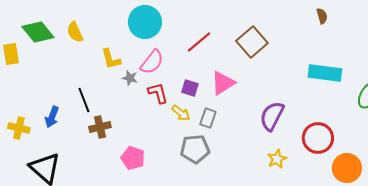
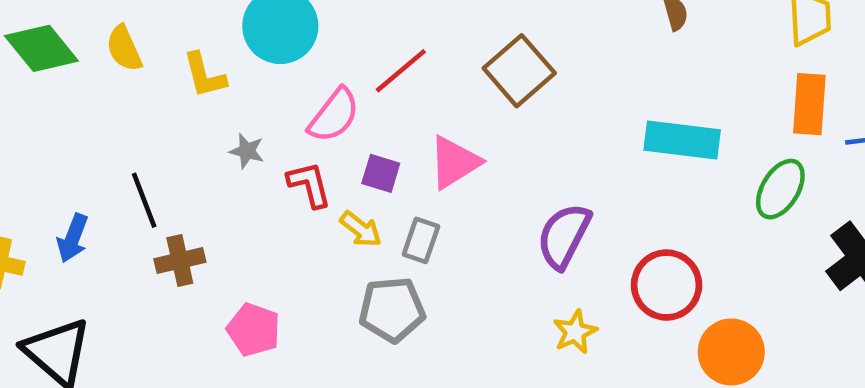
yellow L-shape: (111, 59) -> (204, 75), moved
pink semicircle: (152, 62) -> (334, 115), moved

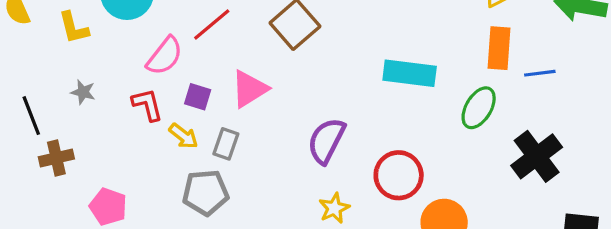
gray star: (247, 151) -> (83, 92), moved

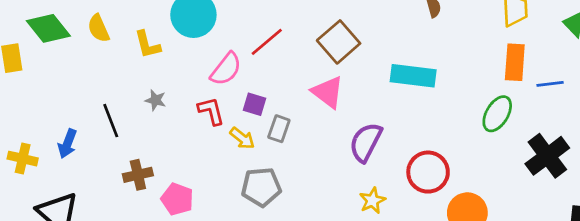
cyan rectangle: (410, 73) -> (413, 76), moved
pink triangle: (249, 89) -> (328, 92), moved, turned -51
gray rectangle: (226, 144) -> (279, 129), moved
brown cross: (56, 158) -> (138, 175), moved

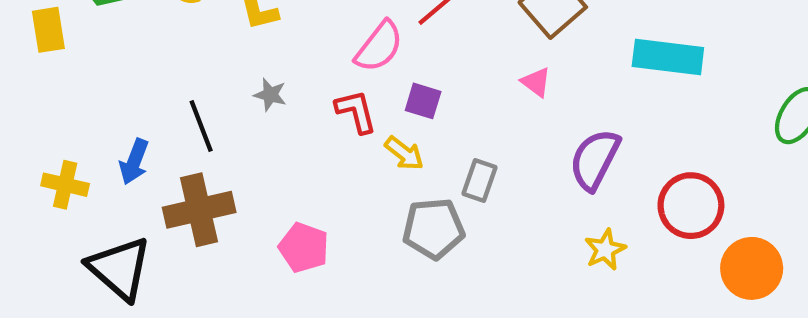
pink triangle: (328, 92) -> (536, 82), size x0.6
gray rectangle: (279, 129) -> (480, 180), moved
brown cross: (138, 175) -> (199, 210), moved, size x1.5

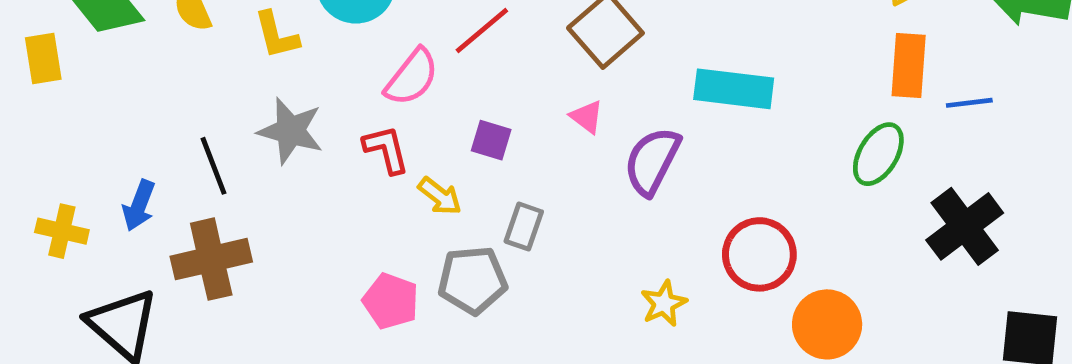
gray star: (270, 95) -> (290, 131), size x1.8
purple square: (423, 101) -> (491, 140), moved
purple semicircle: (595, 160) -> (652, 161), moved
pink pentagon: (304, 247) -> (391, 301), moved

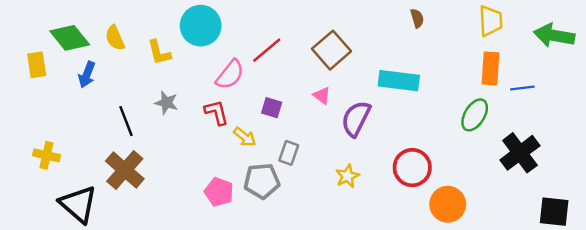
gray star: (290, 131) -> (166, 103), size x0.7
blue arrow: (139, 205) -> (87, 75), moved
brown cross: (211, 259) -> (125, 170), turned -36
yellow star: (664, 303) -> (347, 176), moved

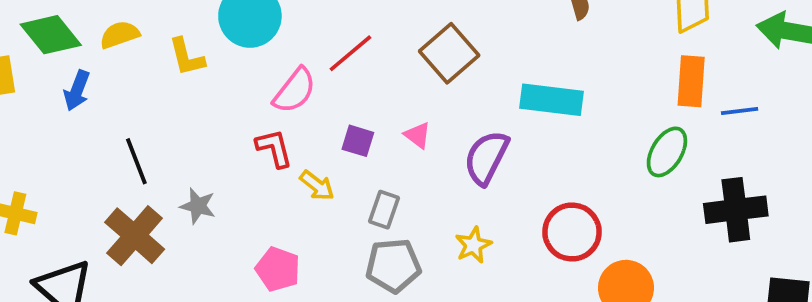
yellow semicircle: (115, 38) -> (120, 35), turned 95
pink triangle: (322, 95) -> (417, 135), moved
gray star: (166, 103) -> (198, 206), moved
black cross: (520, 153) -> (736, 210), turned 30
gray pentagon: (262, 181) -> (393, 266), moved

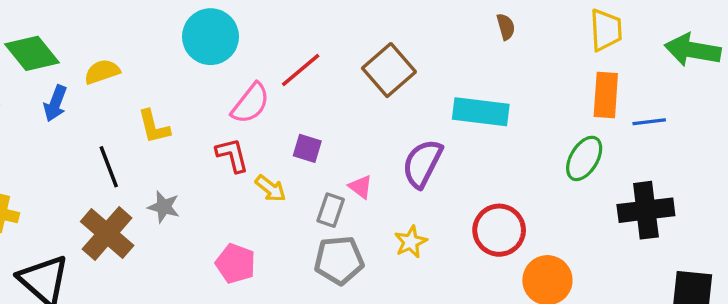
yellow semicircle: (120, 35) -> (102, 72), moved
yellow L-shape: (187, 57) -> (154, 127), moved
pink triangle: (417, 135) -> (361, 187), moved

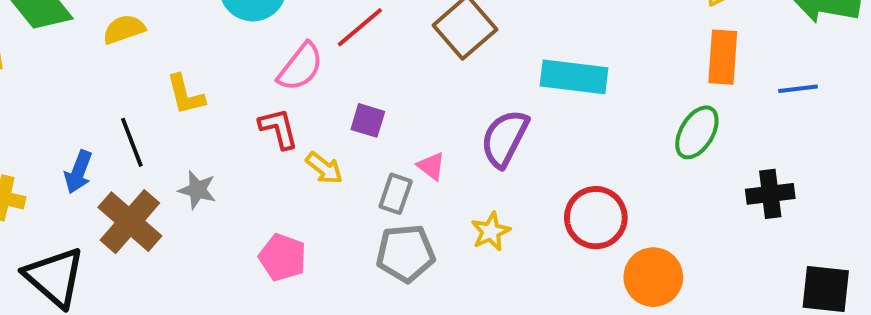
blue arrow: (55, 103) -> (78, 172), moved
blue line: (649, 122) -> (798, 89), moved
black cross: (646, 210) -> (770, 194), size x0.7

